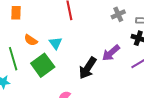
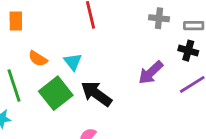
gray cross: (118, 14) -> (159, 18), turned 32
black arrow: (88, 68) -> (96, 94), moved, turned 95

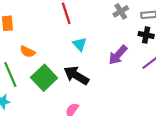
gray cross: (159, 18) -> (121, 11), turned -32
cyan triangle: (73, 62) -> (80, 44), moved

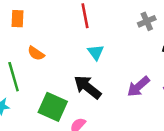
purple arrow: (118, 55) -> (138, 87), moved
green square: (44, 78) -> (53, 107), moved, turned -30

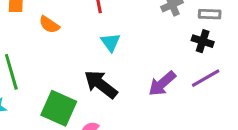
orange semicircle: (36, 53) -> (49, 25), moved

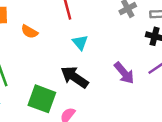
purple arrow: (162, 84) -> (124, 73), turned -85

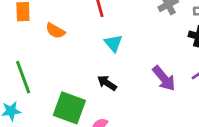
black arrow: (75, 77) -> (107, 83), size x0.6

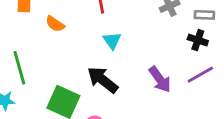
black arrow: (107, 83) -> (103, 80), size x1.6

